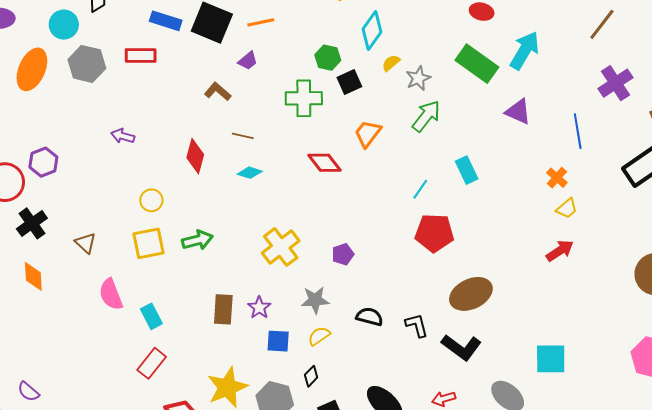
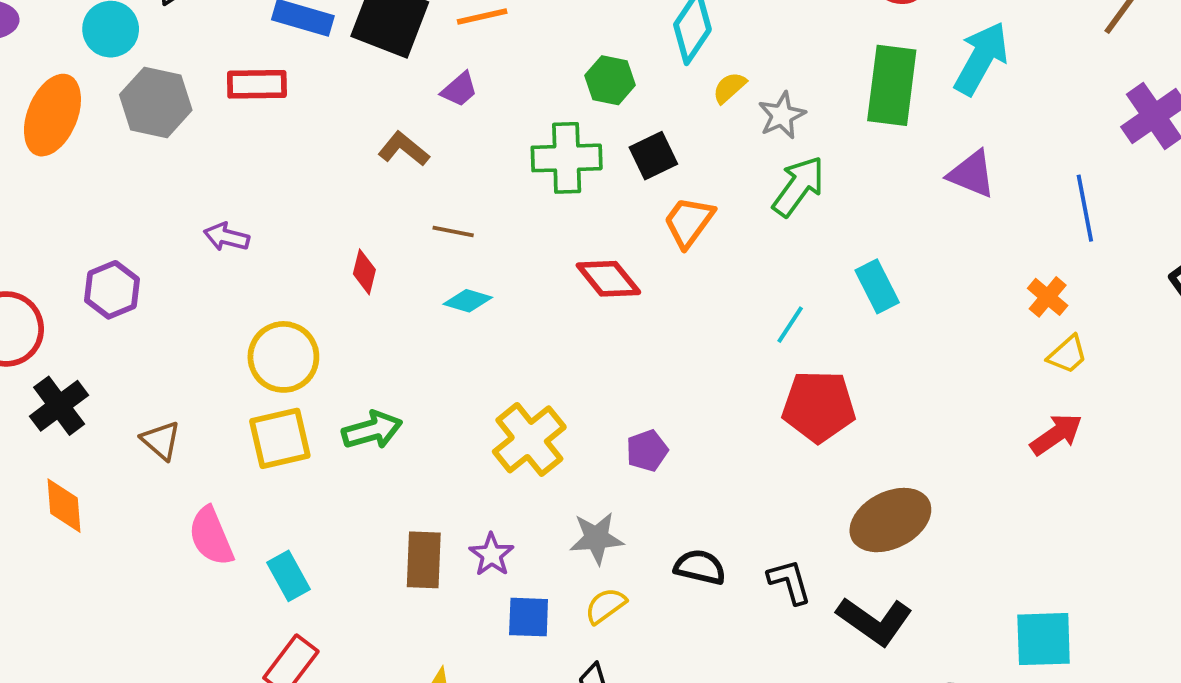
green rectangle: (477, 64) -> (892, 85), turned 63
black square: (349, 82) -> (653, 156), moved
red diamond: (195, 156) -> (364, 272), size x0.7
purple hexagon: (43, 162) -> (112, 290), moved
yellow circle: (151, 200) -> (283, 357), size x1.6

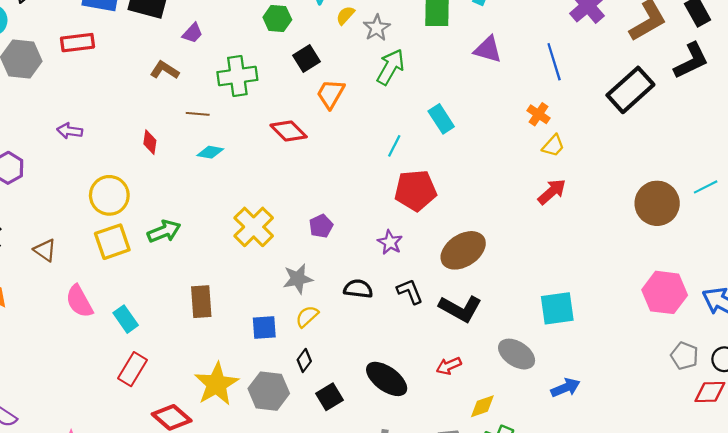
green cross: (567, 158) -> (237, 76), moved
purple star: (492, 555) -> (390, 242), moved

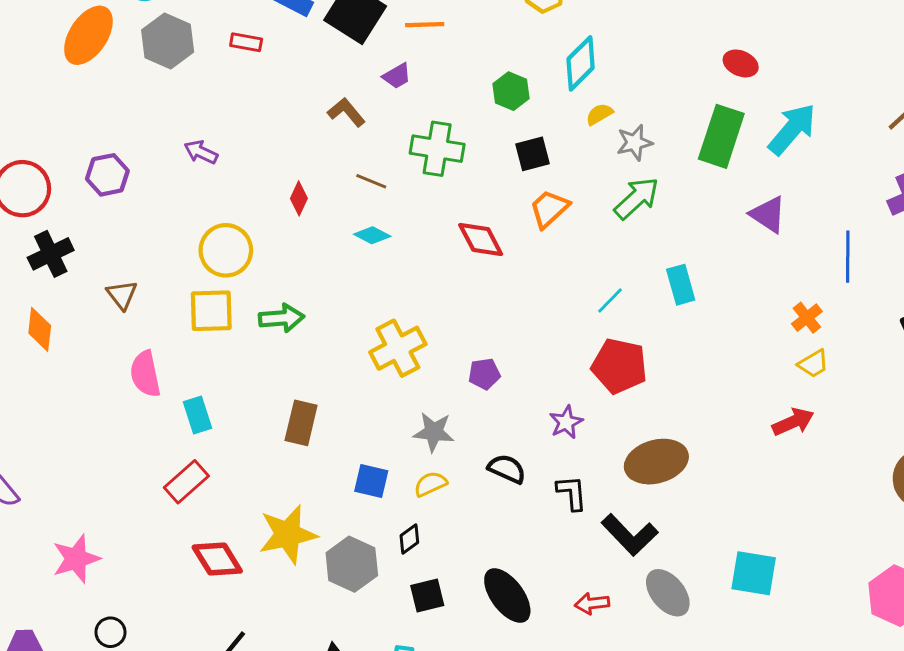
red rectangle: (77, 43) -> (246, 42), size x0.7
gray ellipse: (517, 354) -> (668, 593), moved

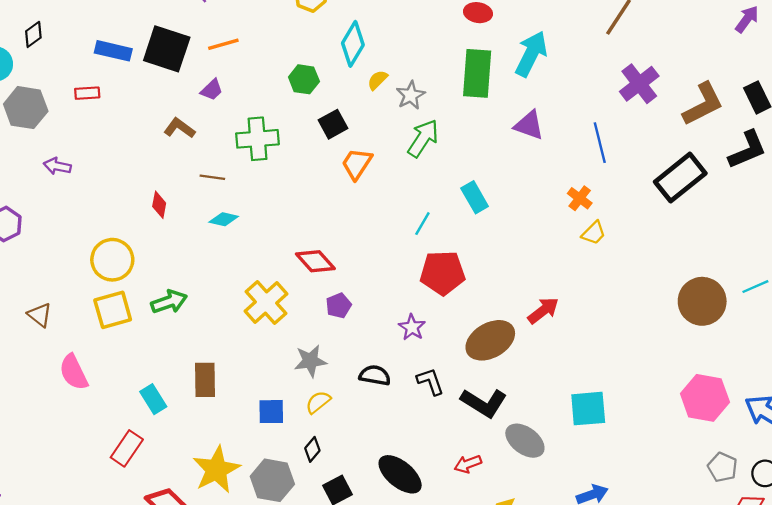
purple arrow: (201, 152) -> (57, 166), moved
red diamond: (481, 239) -> (315, 261), moved
cyan rectangle: (197, 415) -> (153, 399), moved
red arrow: (793, 422) -> (543, 310), moved

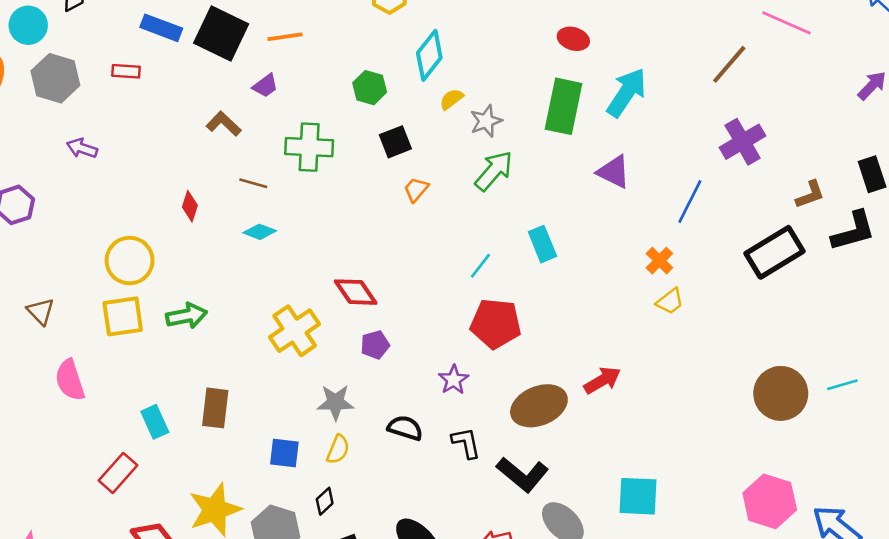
brown L-shape: (703, 104) -> (810, 195), moved, size x0.6
blue line: (600, 143) -> (690, 201), turned 33
orange trapezoid: (357, 164) -> (416, 189), size x0.7
yellow semicircle: (318, 402) -> (338, 449), turned 144

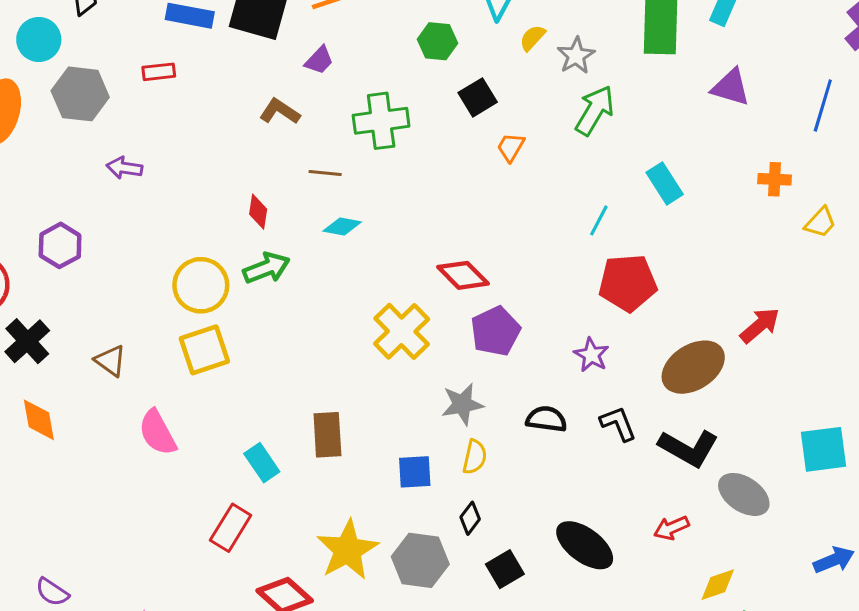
orange cross: (659, 261) -> (775, 179), moved, turned -32
green arrow: (187, 316) -> (266, 268), moved
purple pentagon: (375, 345) -> (495, 331), size x1.5

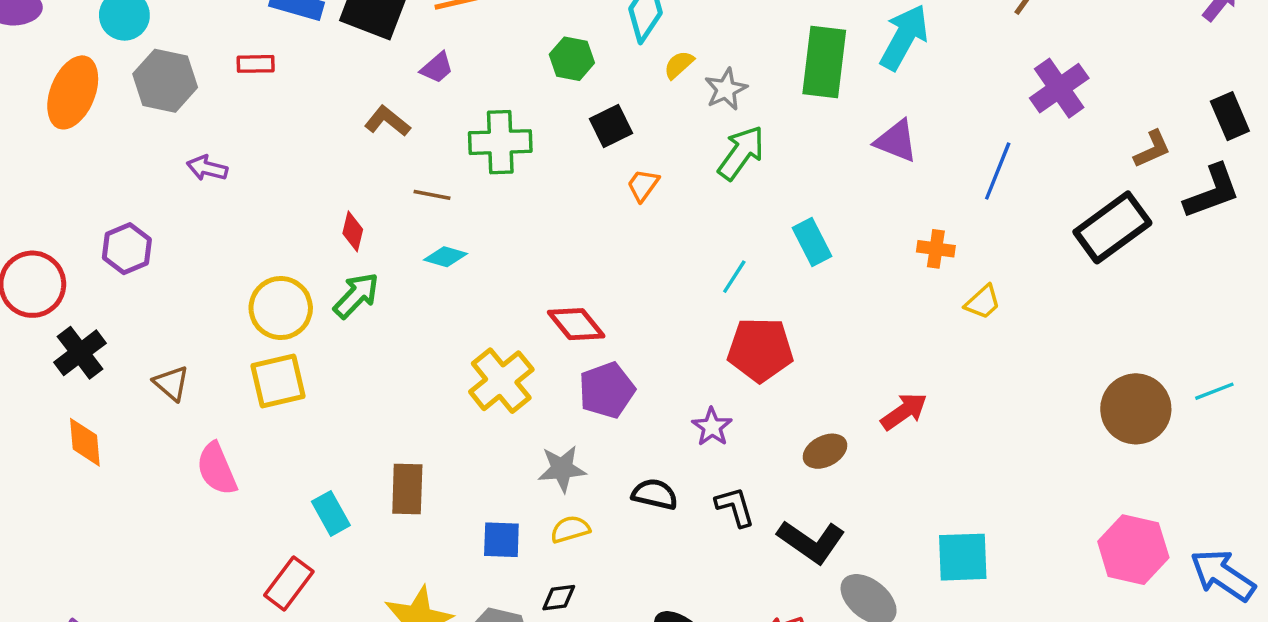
green arrow: (266, 268) -> (356, 295), turned -30
brown ellipse: (693, 367) -> (825, 451), size x0.6
yellow semicircle: (475, 457) -> (570, 529), turned -124
black diamond: (470, 518) -> (559, 598), turned 40

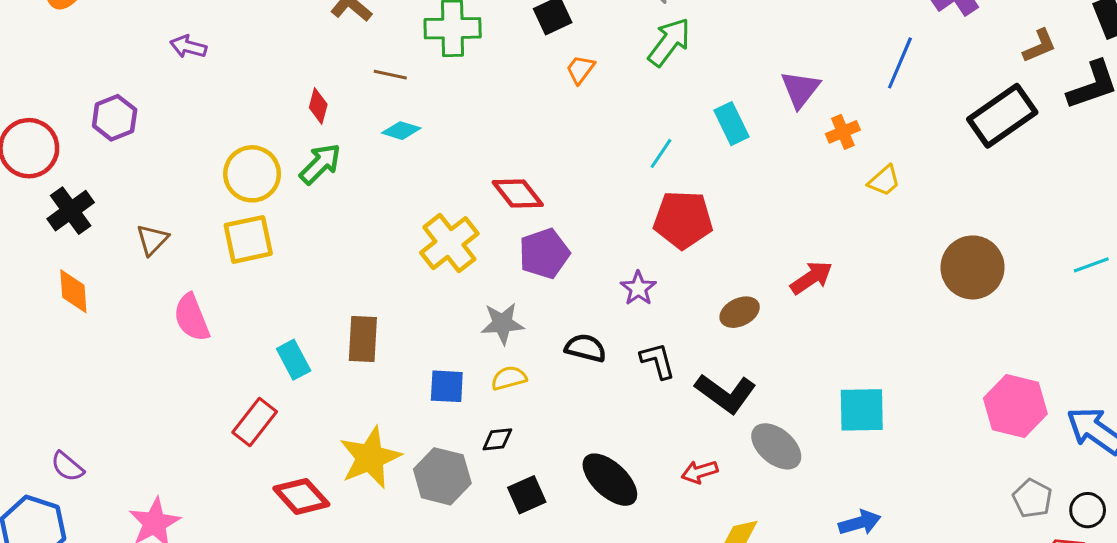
purple triangle: (896, 141) -> (800, 89), moved, turned 45
orange cross: (936, 249) -> (843, 132), turned -32
brown triangle: (171, 383) -> (152, 240), turned 32
brown circle: (1136, 409) -> (973, 267), moved

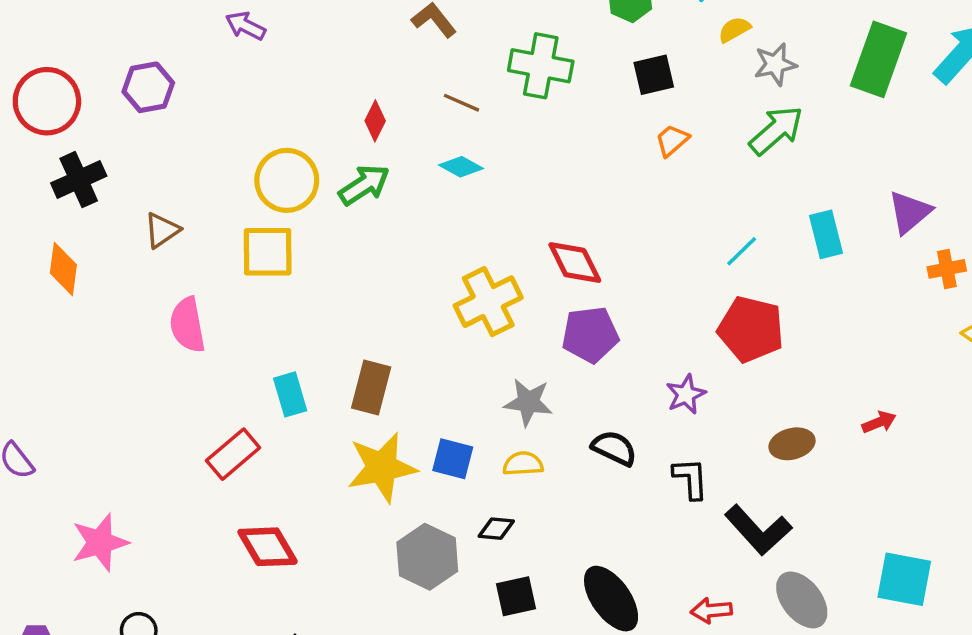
red arrow: (811, 278) -> (879, 422), size x0.7
yellow star: (370, 458) -> (382, 467), moved

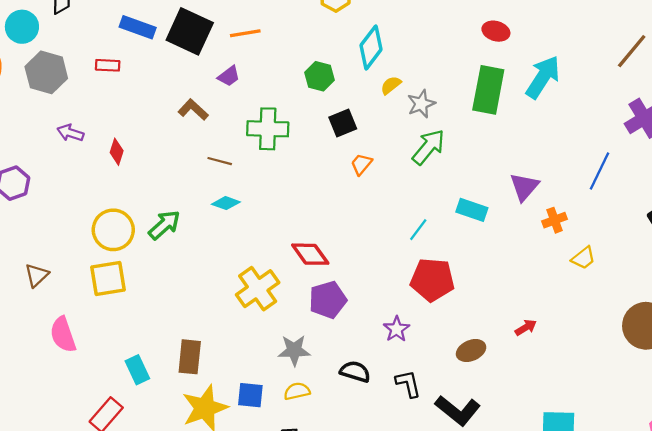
red diamond: (375, 121) -> (117, 152), moved
cyan rectangle: (826, 234) -> (472, 210), turned -48

